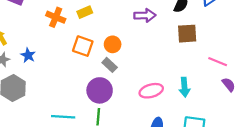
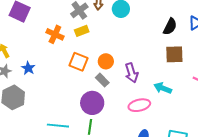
purple arrow: (145, 15) -> (132, 73), moved, turned 72
cyan arrow: (184, 87) -> (163, 88), moved, turned 114

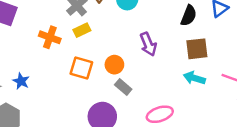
purple arrow: (132, 73) -> (148, 44), moved
gray rectangle: (102, 80) -> (123, 87), moved
cyan arrow: (163, 88) -> (194, 78), moved

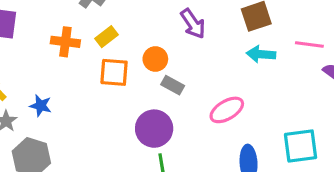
yellow rectangle: (82, 30) -> (106, 37), moved

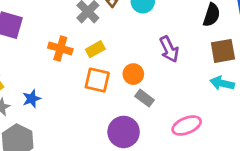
blue star: (41, 106) -> (32, 99), turned 30

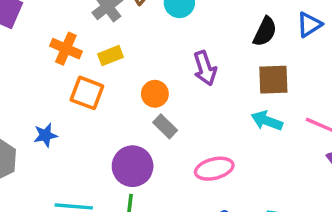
orange square: (97, 80) -> (87, 93), moved
blue star: (32, 99) -> (45, 135), moved

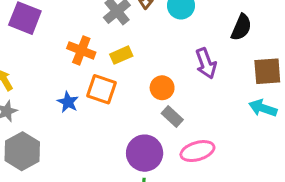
black semicircle: (265, 32) -> (241, 27), moved
blue star: (45, 135) -> (68, 102), moved, turned -30
pink ellipse: (214, 169) -> (197, 151), moved

